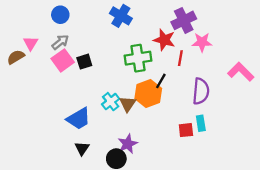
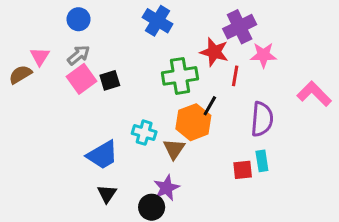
cyan cross: (111, 102) -> (144, 133), turned -36
brown triangle: (128, 104) -> (174, 149), moved

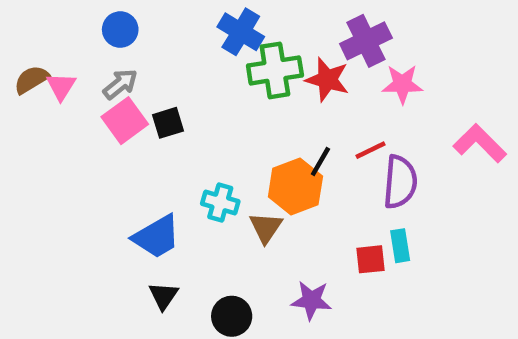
brown semicircle: (20, 74) -> (31, 80), moved
green cross: (180, 76) -> (275, 70), moved
red line: (235, 76) -> (371, 150), moved, turned 54
purple star: (167, 188) -> (311, 300), moved, turned 30

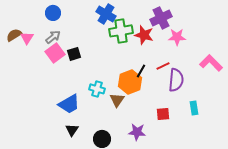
cyan rectangle: (400, 246) -> (194, 108), moved

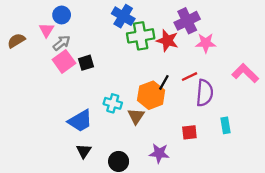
pink triangle: (27, 38) -> (46, 30), moved

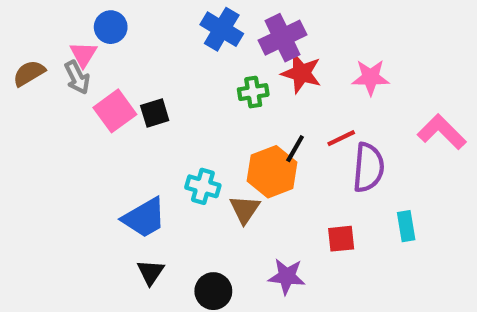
purple cross: (187, 21) -> (283, 38), moved
green cross: (141, 36) -> (253, 92), moved, size x0.6
gray arrow: (62, 43) -> (77, 77), moved, turned 102

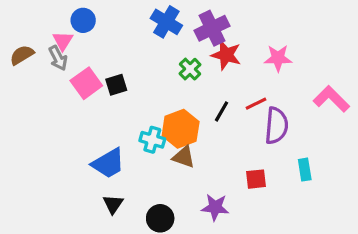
green cross: (253, 92) -> (190, 69), turned -35
orange hexagon: (272, 172) -> (181, 129), moved
brown triangle: (245, 209) -> (184, 157), turned -45

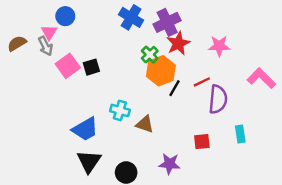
red star: (226, 55) -> (178, 43), turned 30
orange hexagon: (181, 129) -> (161, 71), moved
black triangle: (113, 204) -> (89, 161), size x1.5

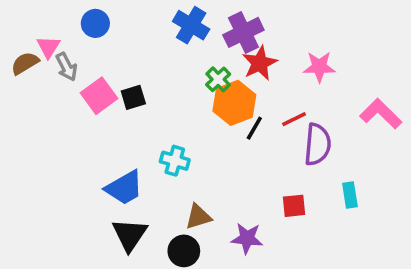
pink triangle: (49, 32) -> (48, 47), moved
brown triangle: (145, 124) -> (198, 217), moved, turned -36

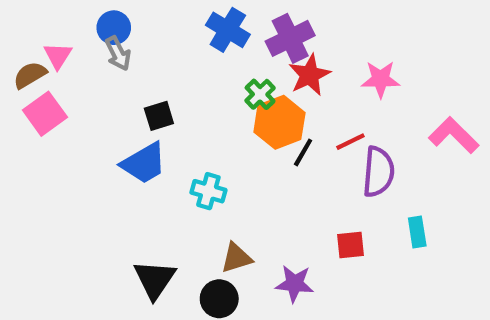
gray arrow: (66, 67) -> (118, 53), moved
pink square: (99, 96) -> (45, 114), moved
blue trapezoid: (124, 188) -> (144, 163), moved

